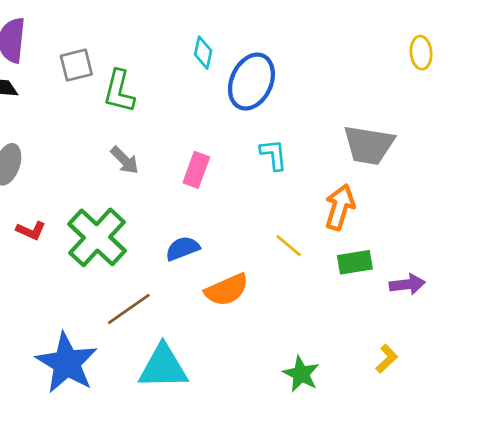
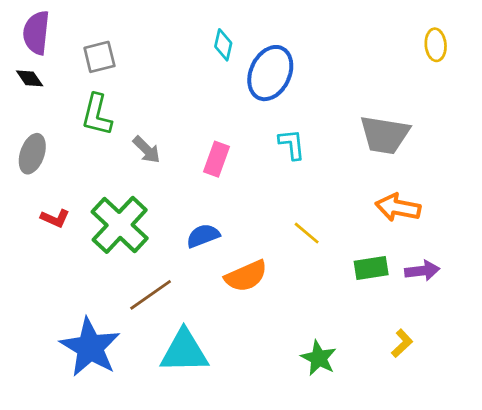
green L-shape: (119, 91) -> (97, 115), moved
orange arrow: (340, 207) -> (398, 207), moved, turned -96
green rectangle: (355, 262) -> (371, 268), moved

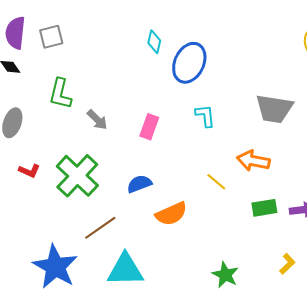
gray square: (99, 57) -> (51, 37), moved
orange arrow: (398, 207) -> (253, 161), moved

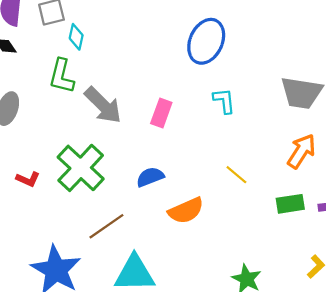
cyan diamond: (154, 42) -> (76, 37), moved
gray arrow: (97, 120) -> (103, 105), size x1.6
orange arrow: (253, 161) -> (301, 151), moved, turned 112
red L-shape: (29, 171) -> (28, 179), moved

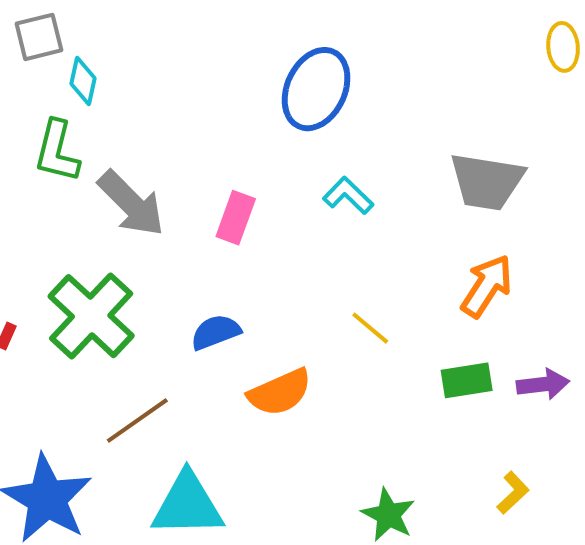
cyan L-shape: (224, 101) -> (348, 196), turned -40

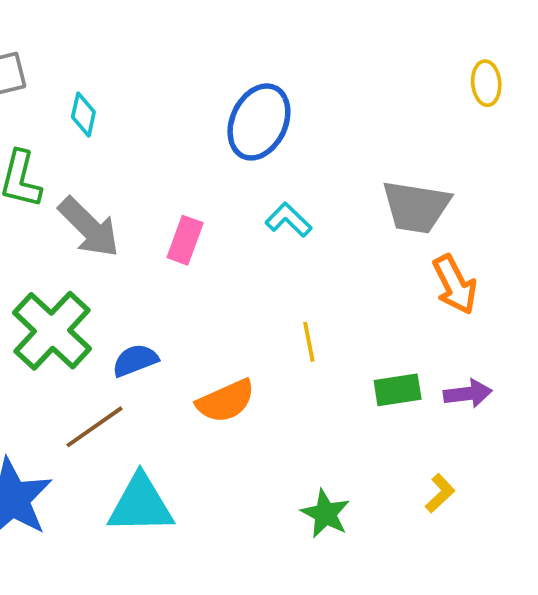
cyan diamond: (83, 81) -> (83, 115), moved
orange arrow: (487, 286) -> (455, 285), moved, turned 120
yellow line: (370, 328) -> (309, 342), turned 39
blue semicircle: (216, 332) -> (135, 360), moved

